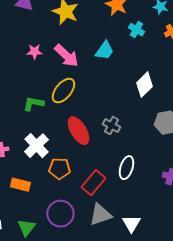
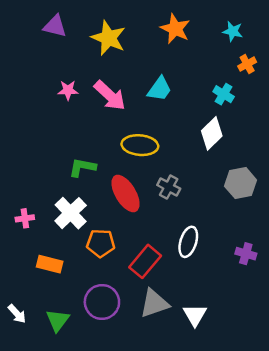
cyan cross: (136, 30) -> (224, 94), moved
yellow ellipse: (63, 91) -> (140, 145), moved, turned 56
green L-shape: (33, 104) -> (82, 167), moved

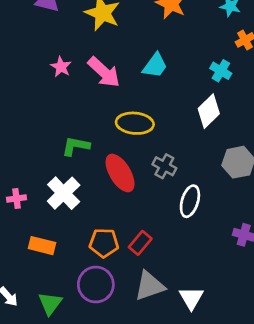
pink star: (68, 90) -> (61, 67), turned 30
white ellipse: (188, 242) -> (190, 201), moved
orange pentagon: (101, 243) -> (104, 243), moved
red rectangle: (145, 261) -> (140, 243), size x0.7

